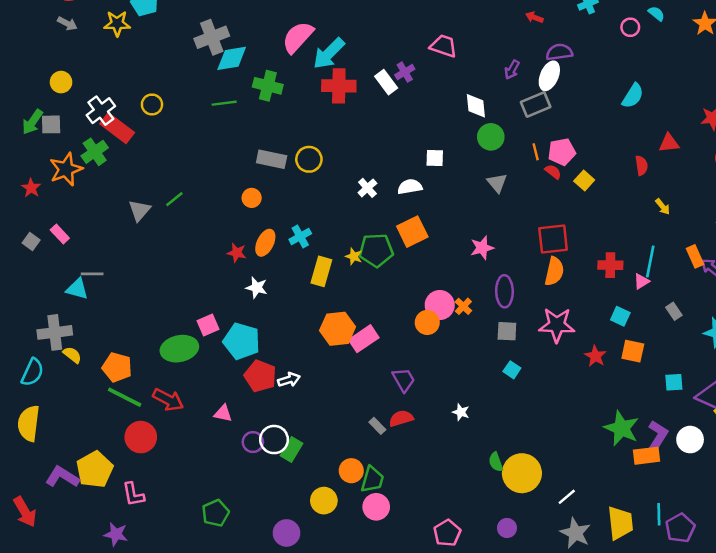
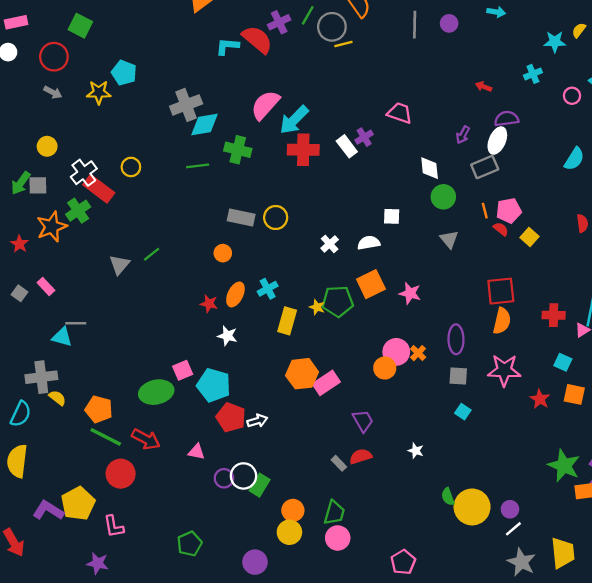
pink star: (482, 248) -> (410, 293), moved, turned 30
orange circle: (351, 471) -> (293, 510), moved
purple circle: (507, 528) -> (510, 509), moved

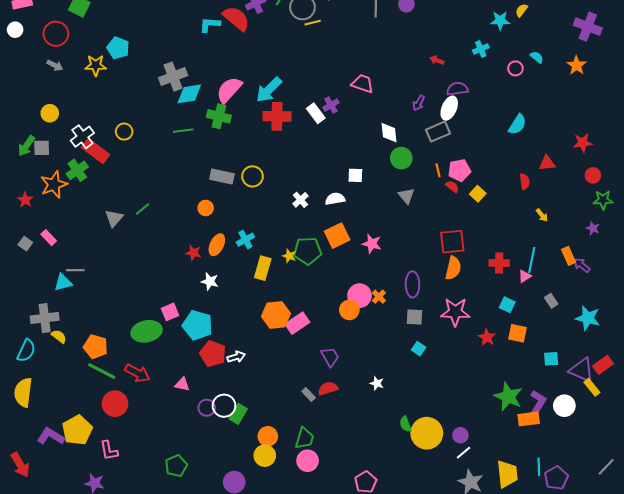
pink semicircle: (265, 105) -> (229, 90), moved
cyan triangle: (62, 337) -> (63, 282), turned -30

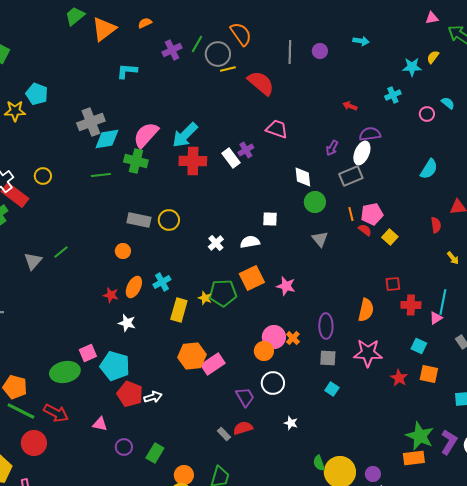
red semicircle: (236, 18) -> (261, 83), moved
red square: (452, 242) -> (393, 284), moved, size x0.6
white circle: (224, 406) -> (273, 383), moved
orange rectangle: (529, 419) -> (414, 458), moved

